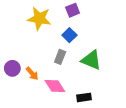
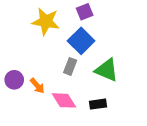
blue square: (69, 35) -> (81, 41), size x1.5
black rectangle: (84, 97) -> (98, 104), moved

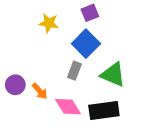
yellow star: (46, 21) -> (49, 23), size x0.7
black rectangle: (98, 104) -> (104, 110), size x1.6

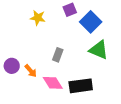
blue square: (86, 44) -> (91, 22), moved
green triangle: (113, 74) -> (99, 50), moved

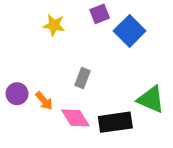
green triangle: (99, 50) -> (151, 99), moved

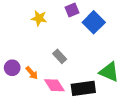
gray rectangle: (83, 78) -> (60, 56), turned -64

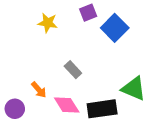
purple circle: (12, 68) -> (15, 109), moved

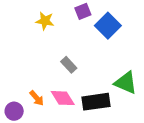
orange arrow: (39, 90) -> (37, 98), moved
purple circle: (15, 109) -> (14, 111), moved

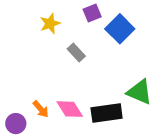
yellow star: (45, 21) -> (50, 24), turned -30
gray rectangle: (69, 65) -> (76, 52), moved

